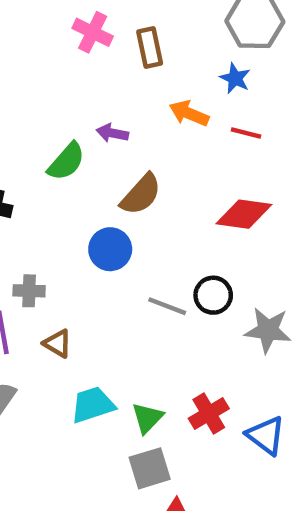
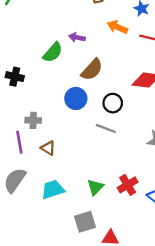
black circle: (213, 295) -> (113, 103), moved
cyan trapezoid: (93, 405) -> (53, 189), moved
gray square: (150, 468) -> (85, 222), moved

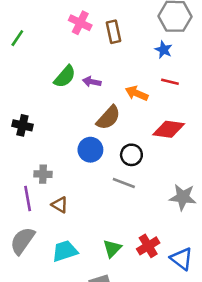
orange arrow: (117, 27) -> (137, 93), moved
green semicircle: (53, 52) -> (65, 77), moved

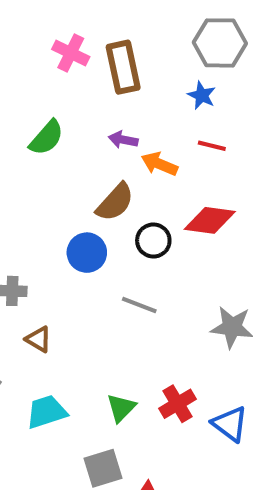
brown rectangle: (114, 32) -> (123, 67), size x1.4
purple arrow: (92, 82) -> (123, 140), moved
black circle: (131, 155) -> (153, 241), moved

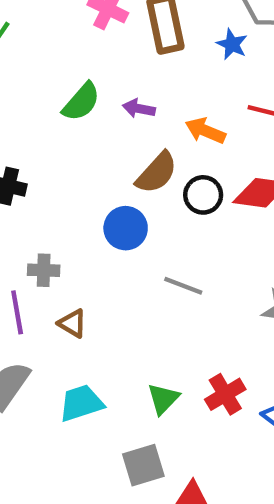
blue star: (202, 95) -> (232, 44), moved
purple arrow: (123, 140) -> (139, 109), moved
black circle: (153, 241) -> (203, 195), moved

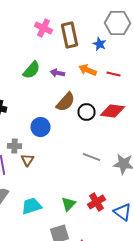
orange arrow: (205, 131) -> (88, 70), moved
blue circle: (126, 228) -> (40, 127), moved
gray line: (183, 286) -> (92, 157), moved
brown triangle: (72, 323) -> (28, 160), moved, turned 32

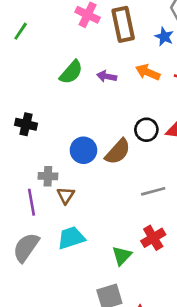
brown semicircle: (66, 102) -> (118, 152), moved
gray line: (92, 157) -> (153, 191), turned -36
red cross: (96, 202) -> (153, 238), moved
cyan trapezoid: (32, 206) -> (71, 238), moved

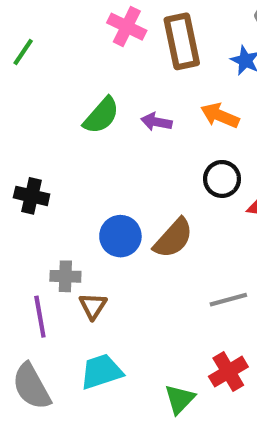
black circle: (146, 130) -> (222, 179), moved
gray semicircle: (26, 247) -> (32, 386), turned -64

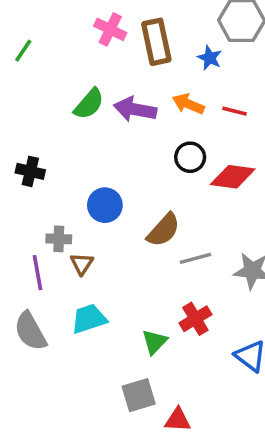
purple arrow: (156, 122) -> (135, 109), size x1.6
brown semicircle: (173, 238) -> (163, 230), moved

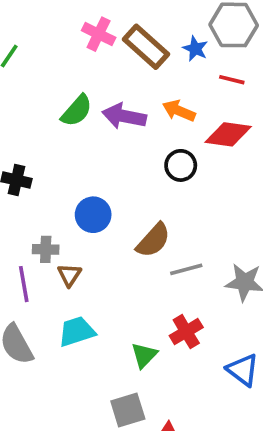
brown rectangle: (156, 42) -> (146, 47), turned -36
blue star: (210, 58) -> (195, 49), moved
red line: (234, 111) -> (232, 80), moved
red diamond: (233, 177) -> (228, 134), moved

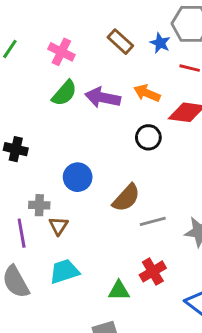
pink cross: (99, 34) -> (61, 52), moved
brown rectangle: (146, 47) -> (120, 42), size x0.7
green triangle: (144, 355) -> (119, 291), turned 45

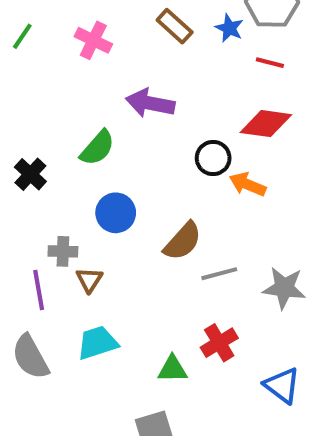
green semicircle: (64, 93) -> (97, 148), moved
orange arrow: (147, 93) -> (248, 184), moved
black cross: (16, 149) -> (30, 174), turned 30

